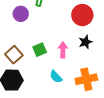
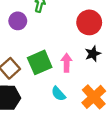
green square: (40, 50) -> (40, 62), size x1.5
orange cross: (86, 79) -> (94, 97), turned -30

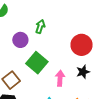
green square: (40, 62) -> (37, 63), moved, turned -30

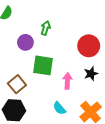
green square: (37, 63) -> (43, 65), turned -30

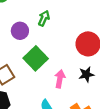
green square: (43, 65) -> (36, 58), turned 30

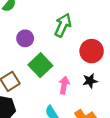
green arrow: (44, 18) -> (63, 25), moved, size x1.5

